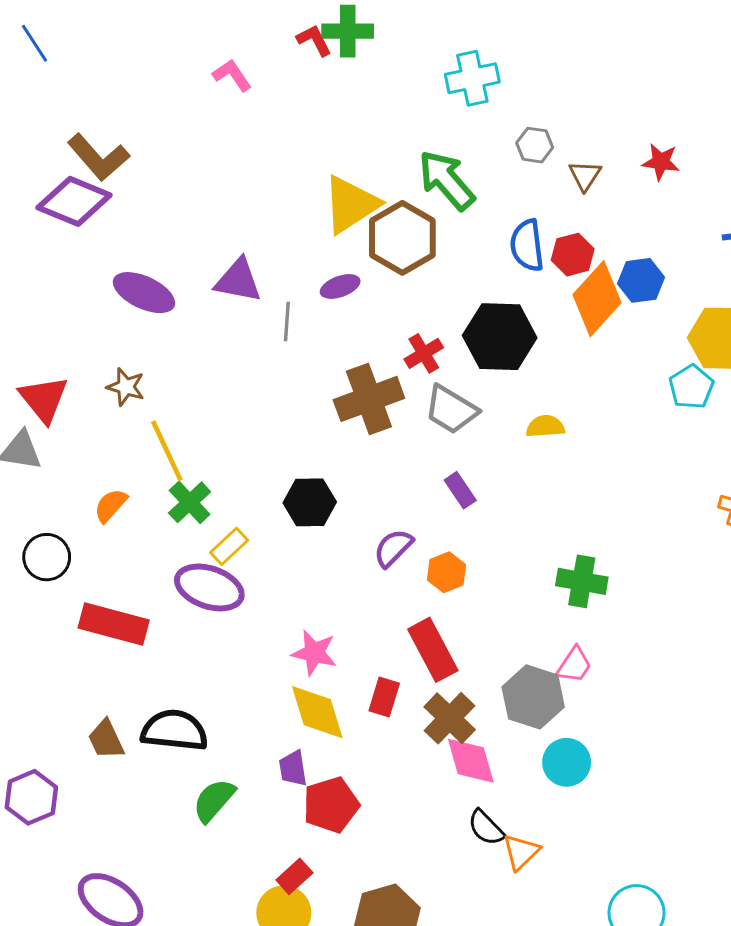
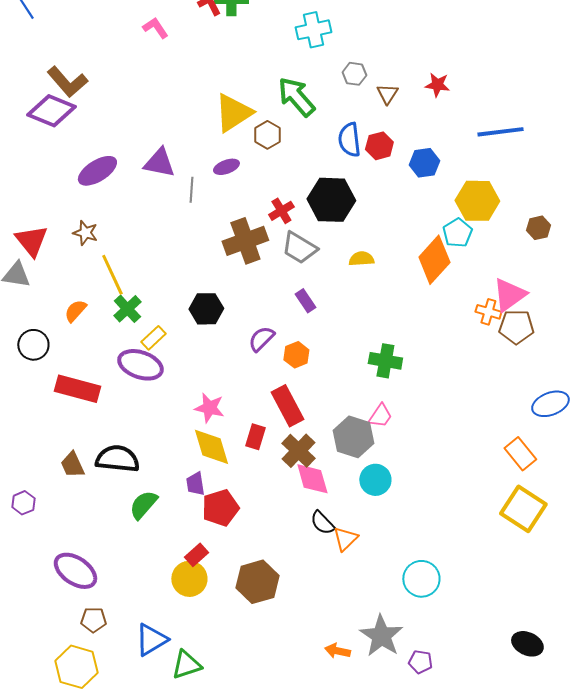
brown hexagon: (402, 238) -> (267, 135), size x0.6
purple ellipse: (144, 293) -> (97, 171), turned -57
orange diamond: (597, 299) -> (434, 260), moved
purple hexagon: (31, 797) -> (23, 503), size x0.7

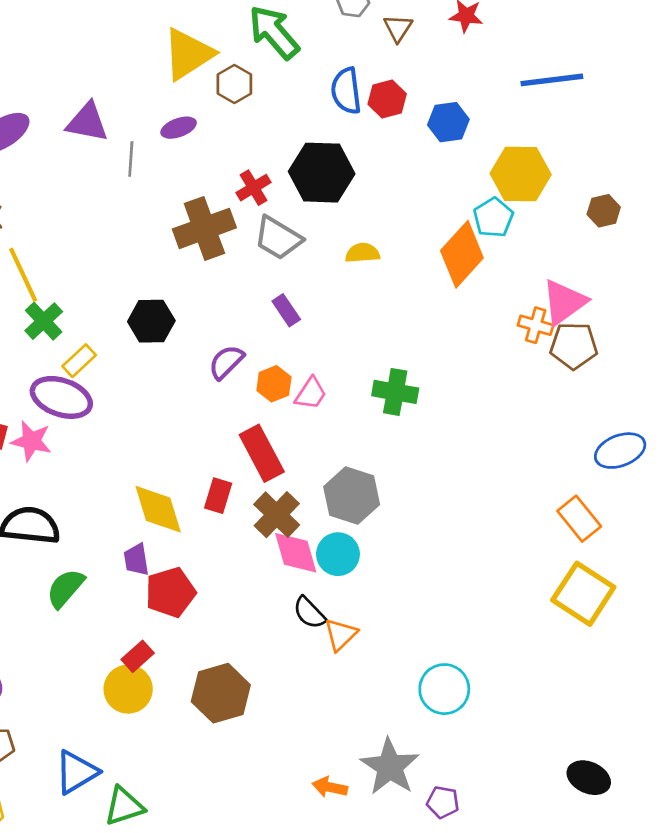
pink star: (209, 408) -> (31, 441), moved
pink trapezoid: (380, 416) -> (311, 393), moved
cyan circle: (375, 480) -> (338, 554), moved

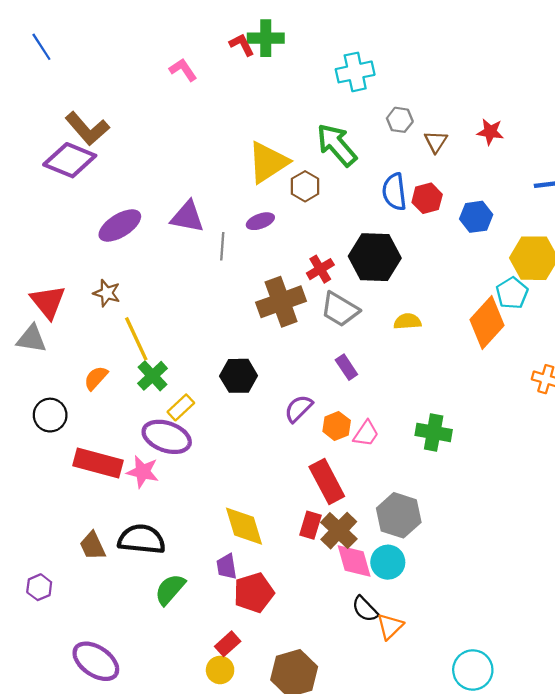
red rectangle: (218, 496) -> (310, 525), moved
yellow circle: (128, 689) -> (220, 670), size x0.7

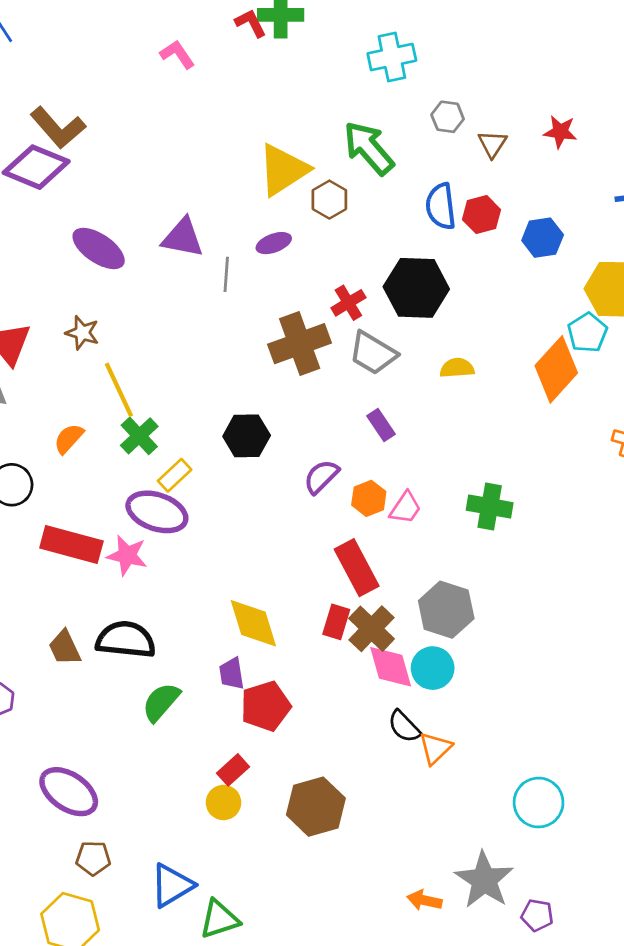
purple ellipse: (120, 226) -> (99, 248), turned 66

